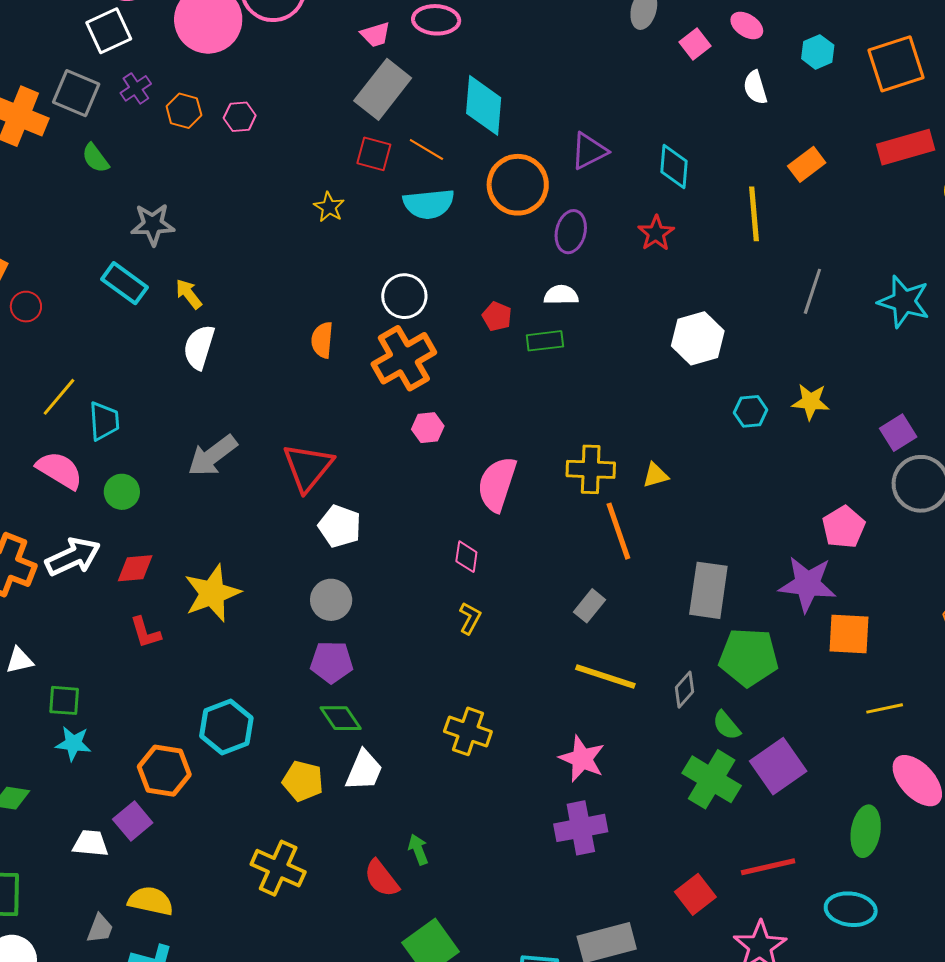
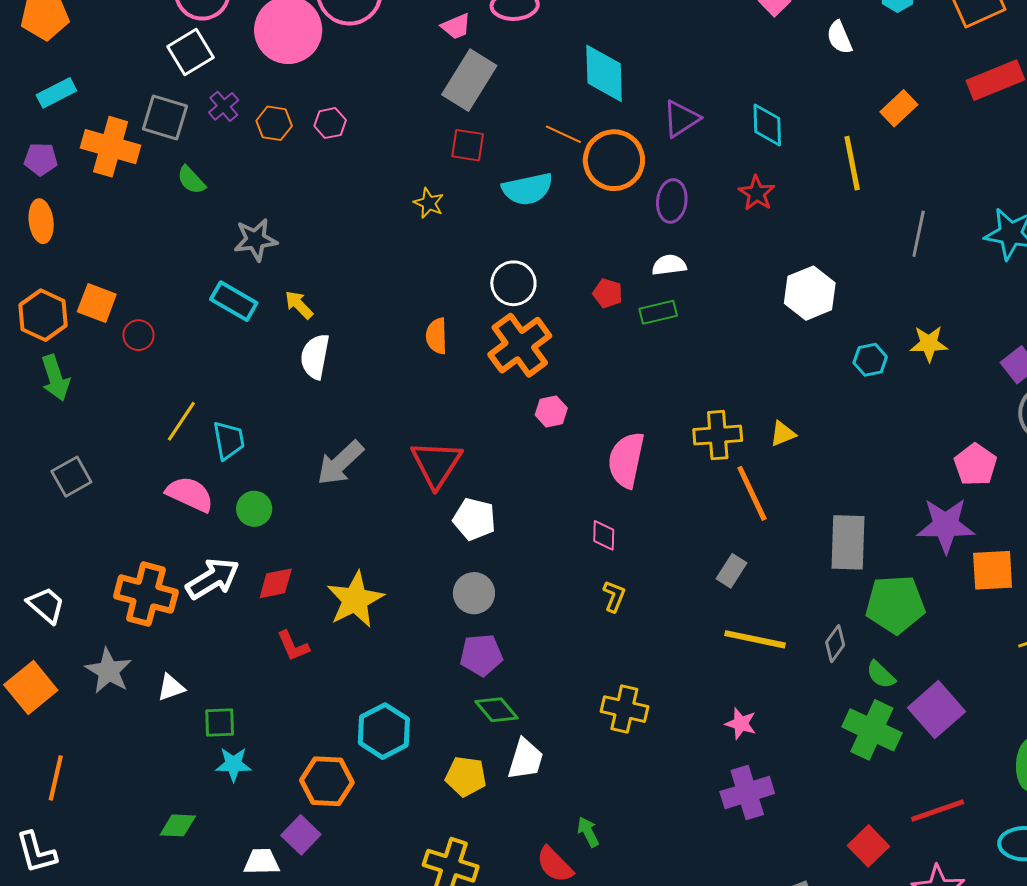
cyan diamond: (484, 105) -> (604, 73), moved
orange line: (426, 149) -> (563, 134), moved
pink star: (582, 759) -> (741, 724), size x0.7

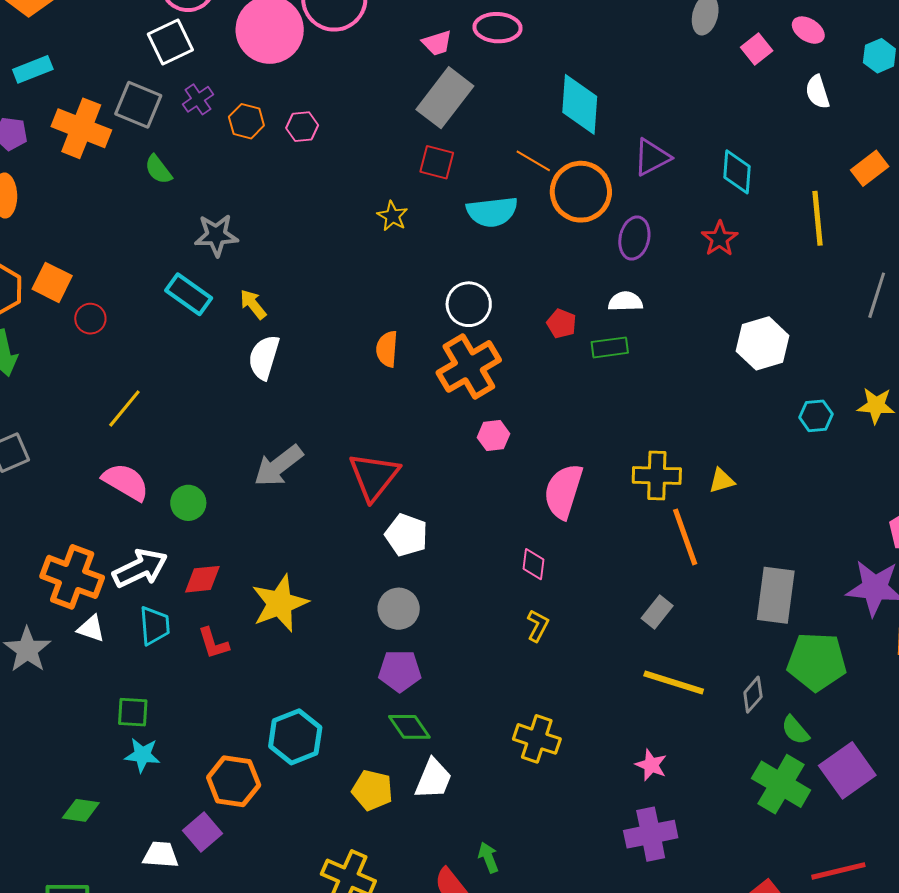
cyan trapezoid: (229, 440) -> (155, 626), moved
white triangle: (171, 688) -> (91, 629), moved, turned 32

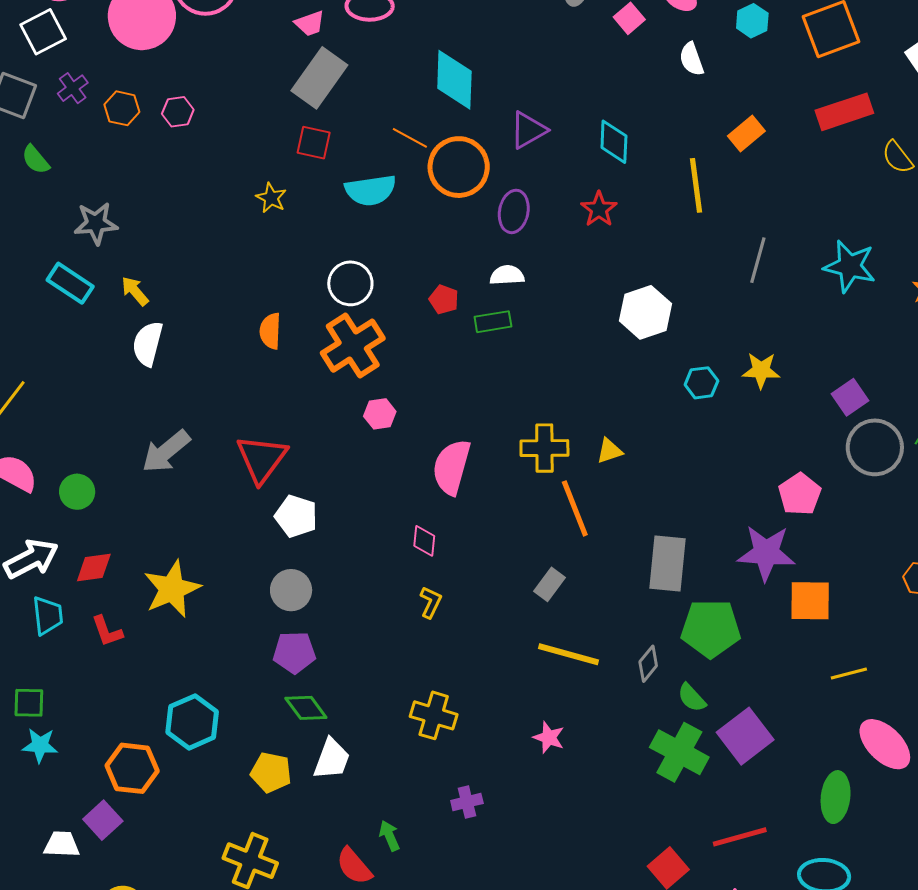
purple cross: (651, 834) -> (467, 802), moved, size x0.6

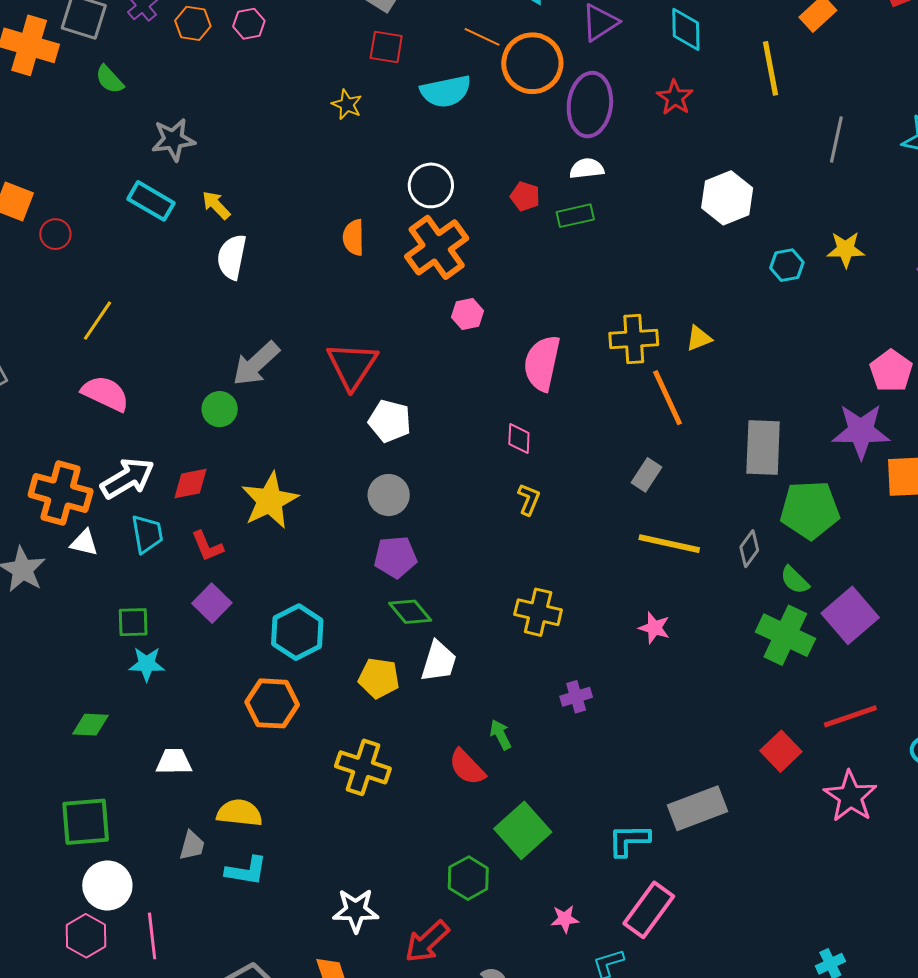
purple ellipse: (514, 211) -> (590, 105), size x1.5
green circle: (77, 492) -> (220, 409), moved
orange hexagon: (132, 768) -> (272, 703), moved
purple square: (103, 820) -> (212, 603), moved

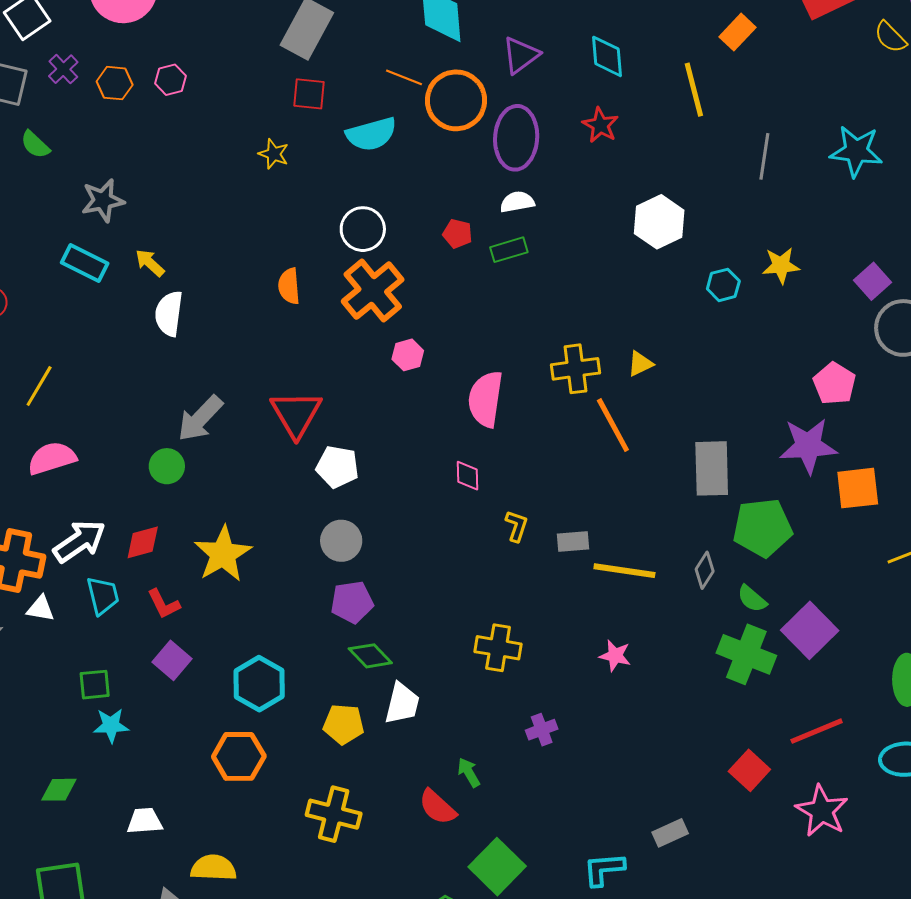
pink semicircle: (105, 393) -> (52, 458), turned -39
gray rectangle: (646, 475) -> (573, 542), moved, turned 56
yellow L-shape: (529, 499) -> (517, 526), moved
gray rectangle: (697, 808) -> (670, 833), size x0.6

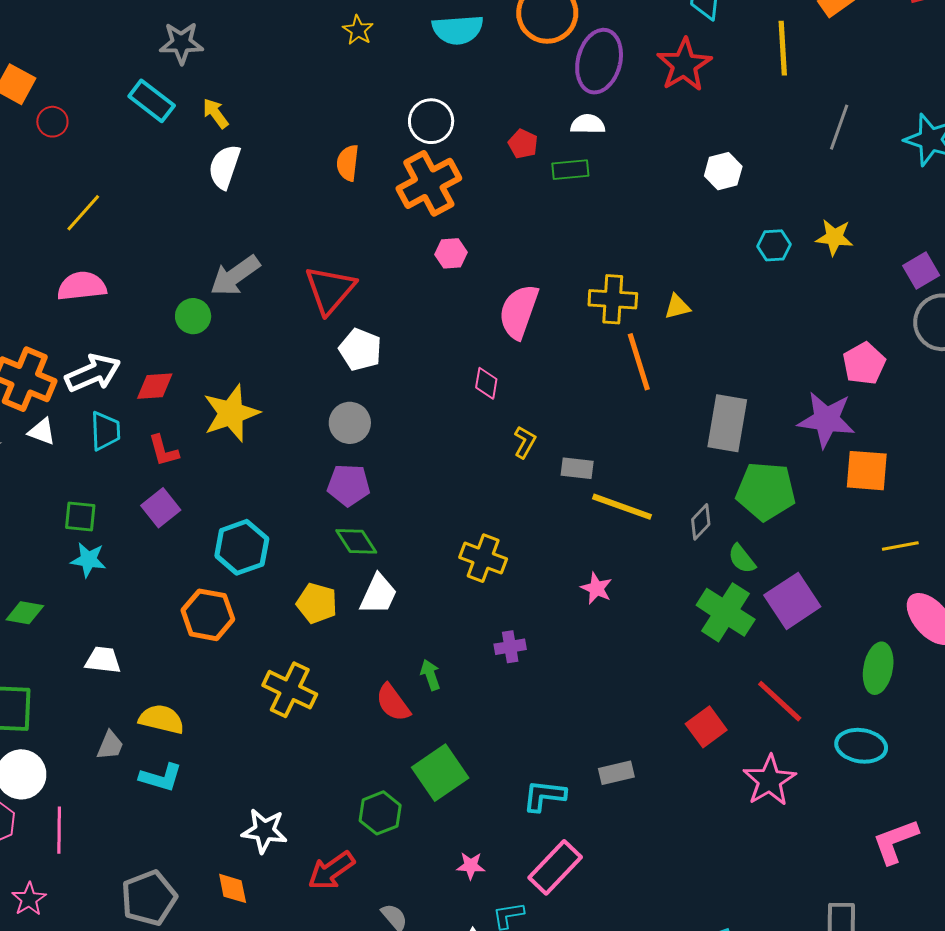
red star: (600, 125) -> (684, 65), size x1.5
white hexagon: (659, 222) -> (723, 171), size x0.7
red line: (817, 731) -> (780, 701), turned 54

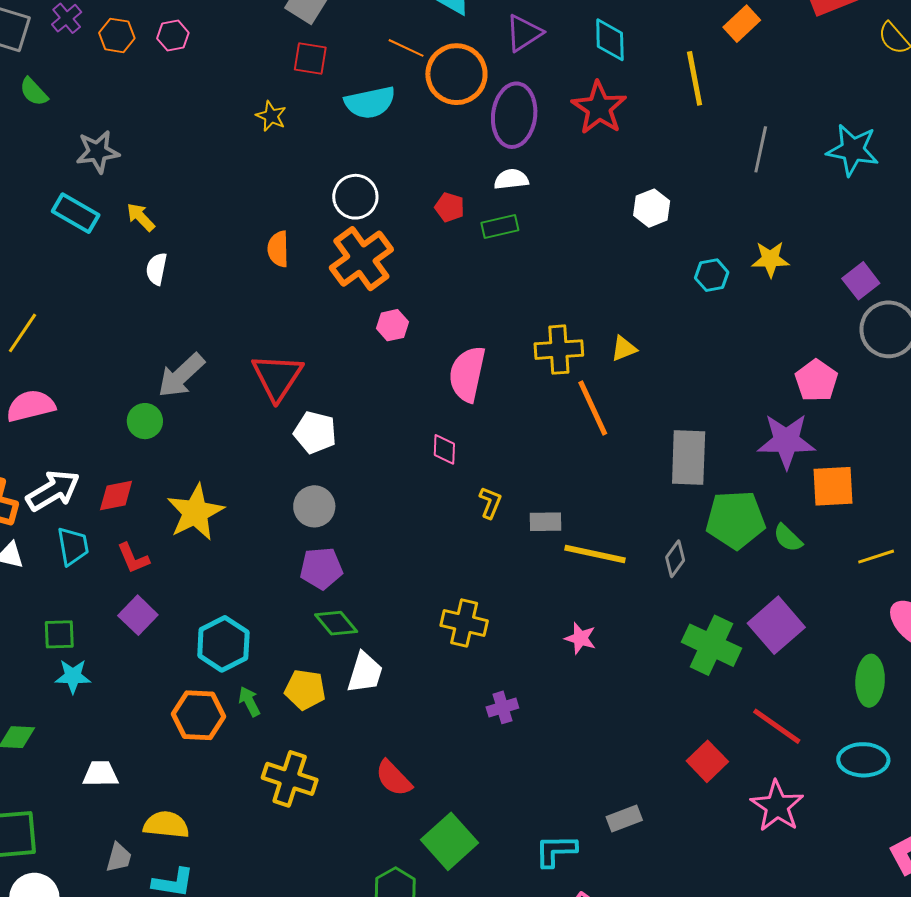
white semicircle: (224, 167) -> (157, 269), size x0.7
green semicircle: (742, 559) -> (788, 538), moved
green arrow: (430, 675) -> (249, 701), moved

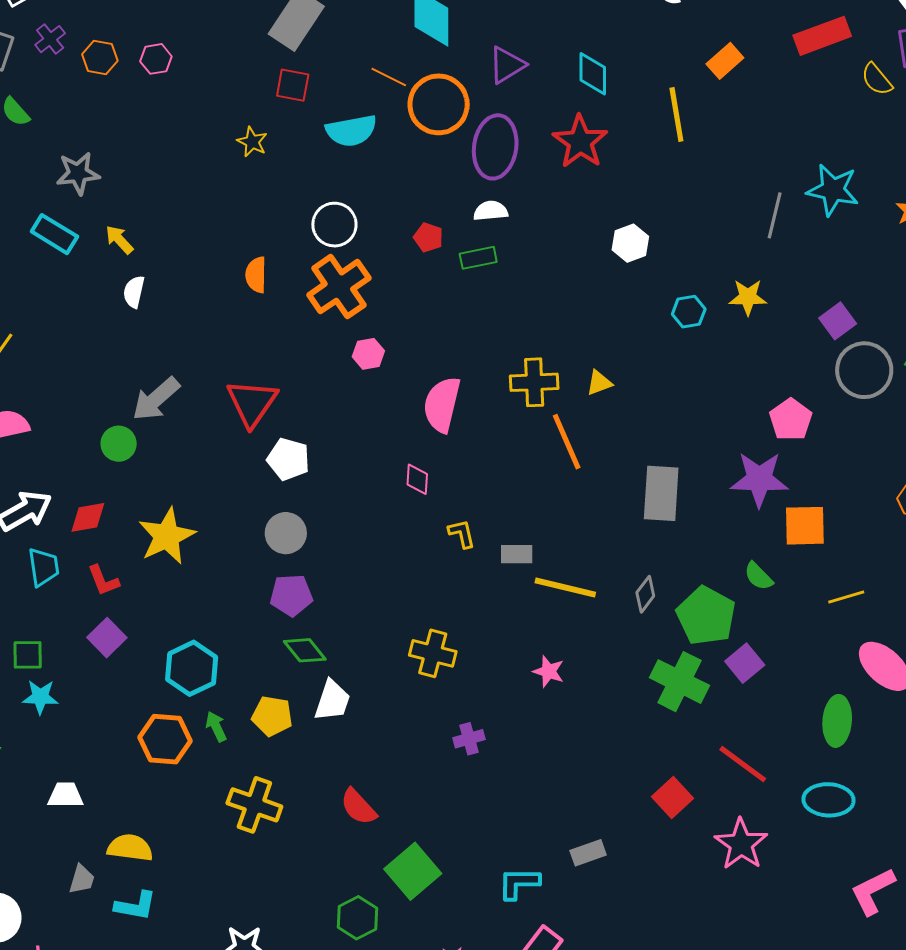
gray line: (761, 149) -> (775, 215), moved
yellow L-shape: (490, 503) -> (462, 534), turned -36
green pentagon: (736, 520) -> (706, 616), moved, turned 30
purple square: (776, 625) -> (745, 663), size x0.7

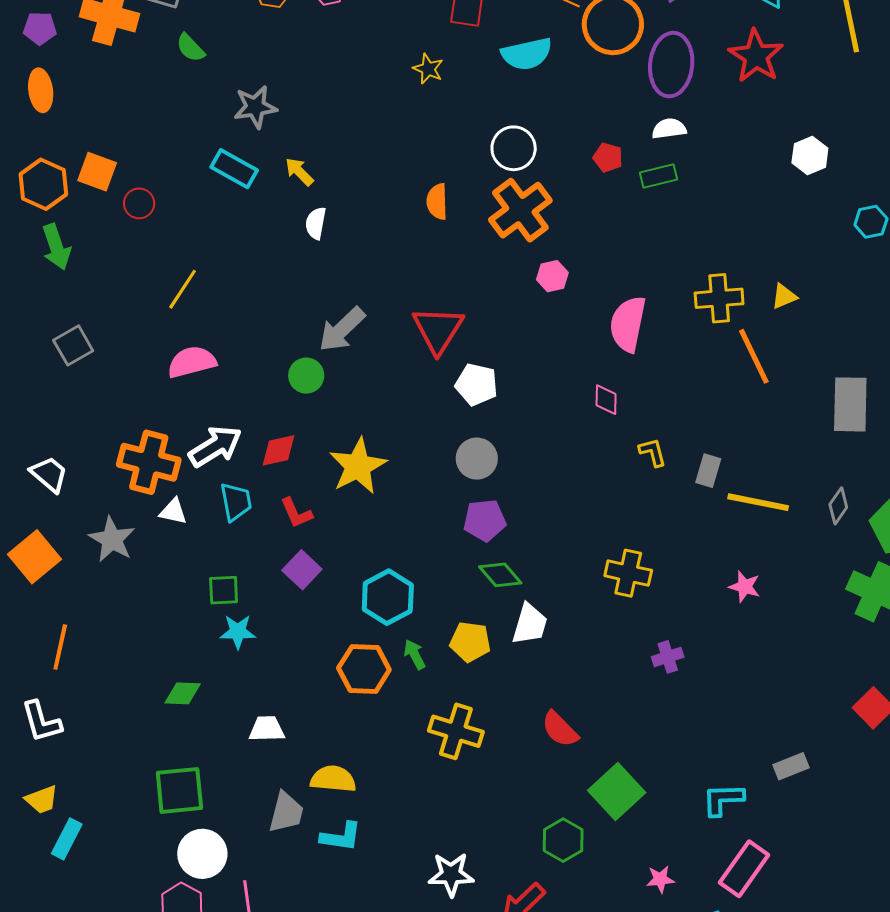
gray rectangle: (517, 554) -> (708, 471), turned -72
gray trapezoid: (82, 879) -> (286, 812), size x1.4

